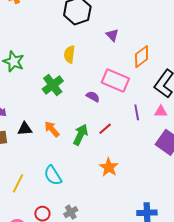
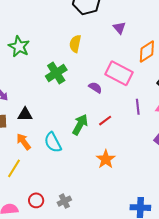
orange arrow: (52, 129) -> (24, 142), moved
cyan semicircle: (53, 175) -> (53, 142), moved

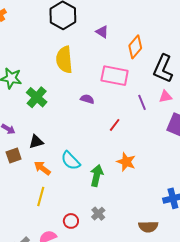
yellow semicircle: (75, 44) -> (64, 60), size x1.5
green cross: (56, 73) -> (37, 97), moved
purple semicircle: (95, 88) -> (87, 99), moved
green arrow: (80, 125) -> (97, 176), moved

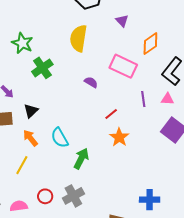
black triangle: (36, 142) -> (31, 111), turned -42
orange star: (126, 162) -> (119, 137), moved
gray cross: (98, 214) -> (73, 196), size x1.5

